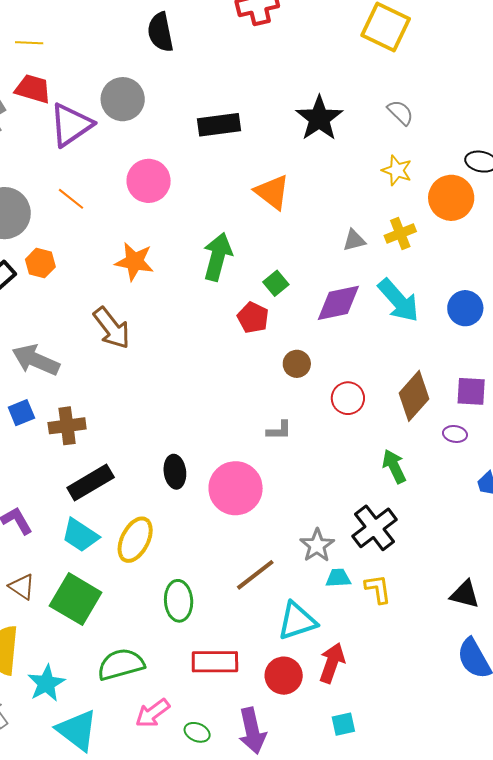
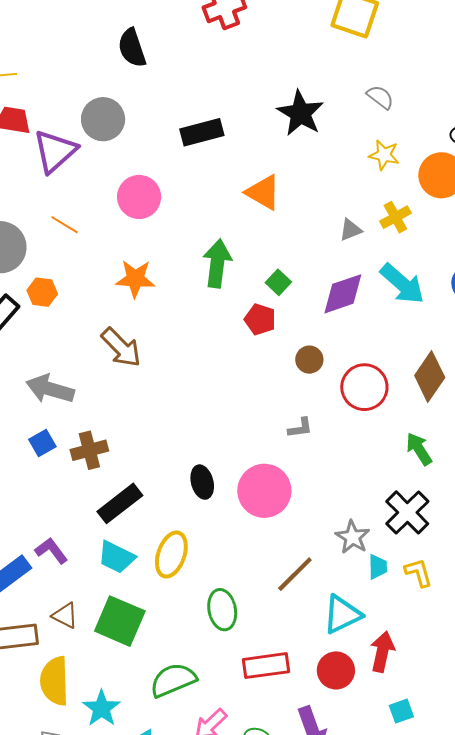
red circle: (348, 398) -> (364, 387), size x1.4
cyan trapezoid: (338, 578) -> (378, 567), turned 100

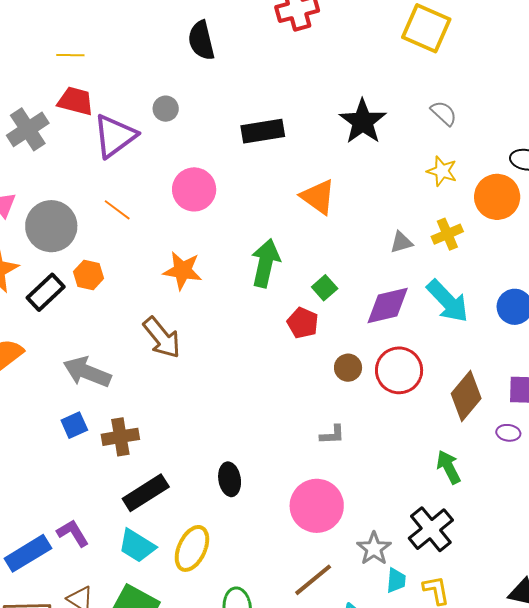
gray circle: (103, 119) -> (166, 109), size x0.6
red circle: (364, 387) -> (399, 370), moved
pink circle: (264, 491) -> (317, 506), moved

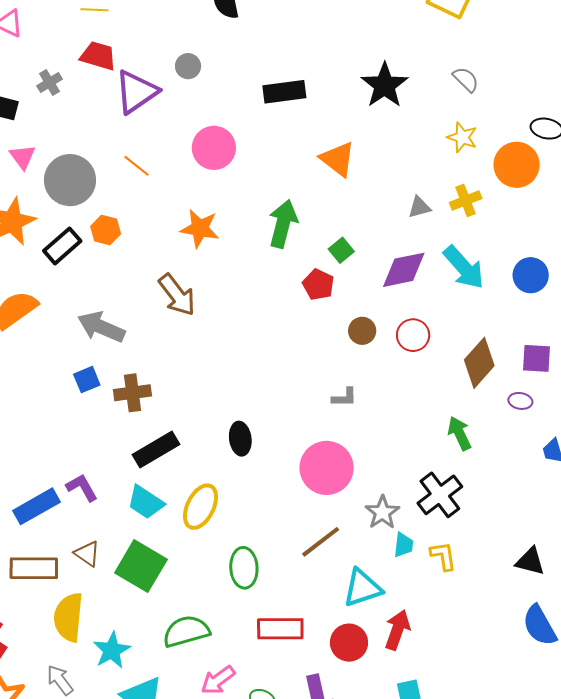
gray cross: (28, 129) -> (50, 83), size x0.6
red circle: (399, 370) -> (413, 335), size x0.7

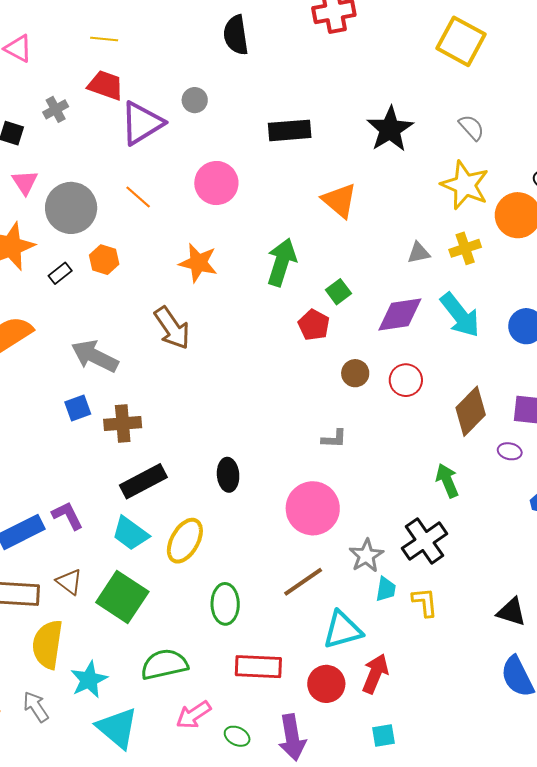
yellow star: (462, 137) -> (465, 185), size x1.6
black rectangle: (62, 246) -> (60, 273), size x0.6

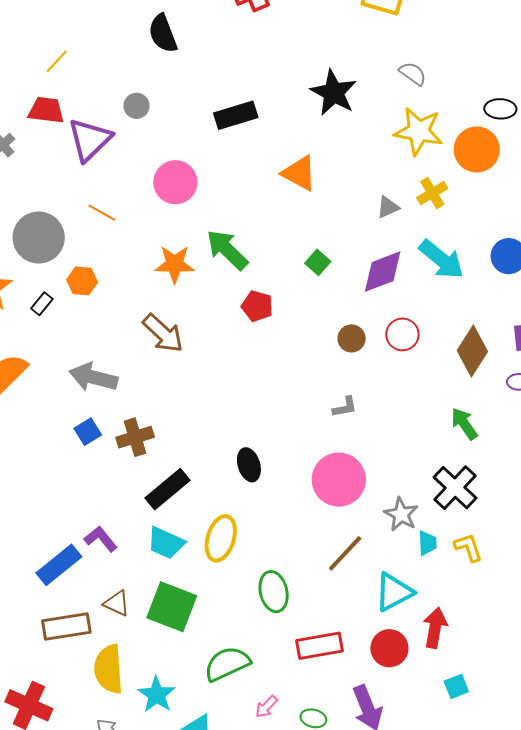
yellow line: (104, 39) -> (57, 61), moved, turned -40
green arrow: (282, 262) -> (227, 250), moved, turned -51
red pentagon: (314, 325) -> (257, 306), moved
pink arrow: (194, 715) -> (266, 707), size x0.7

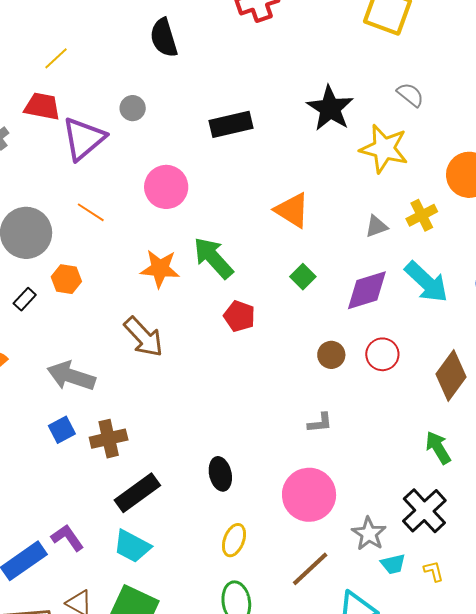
yellow star: (419, 131) -> (384, 149), moved
orange triangle: (299, 173) -> (292, 210), moved
yellow ellipse: (221, 538) -> (234, 540), moved, size x0.7
cyan trapezoid: (427, 543) -> (393, 564), turned 76
yellow L-shape: (468, 547) -> (434, 571), size x0.7

